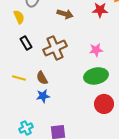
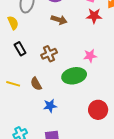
brown cross: (55, 48) -> (49, 54), size x0.7
green ellipse: (96, 76) -> (74, 76), moved
blue star: (43, 96) -> (50, 106), moved

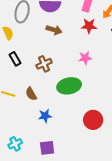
pink star: (90, 56) -> (85, 58), moved

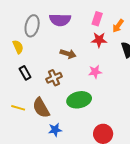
brown arrow: (54, 30) -> (68, 54), moved
brown semicircle: (31, 94) -> (41, 108), size x1.5

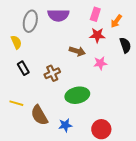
brown arrow: (68, 54) -> (77, 51), moved
pink star: (95, 72) -> (100, 63), moved
brown semicircle: (41, 108) -> (39, 115), moved
blue star: (55, 130) -> (65, 125), moved

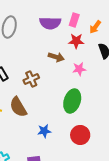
purple semicircle: (58, 15) -> (50, 23), moved
green ellipse: (77, 95) -> (72, 101), moved, turned -60
brown semicircle: (39, 115) -> (18, 107), moved

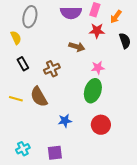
pink star: (79, 69) -> (98, 68), moved

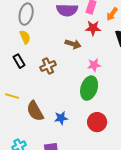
yellow semicircle: (16, 38) -> (25, 37), moved
brown semicircle: (39, 97) -> (35, 111), moved

